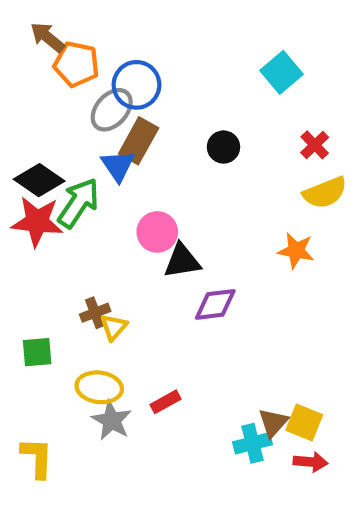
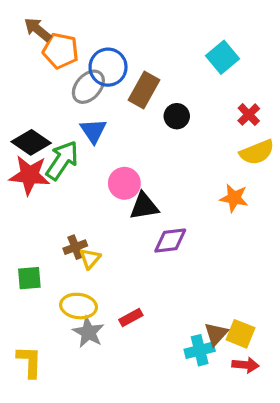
brown rectangle: (139, 141) -> (144, 90), moved

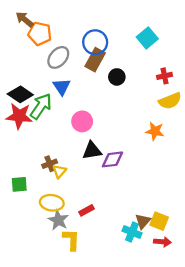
blue circle: (108, 67) -> (95, 42), moved
red cross: (249, 115) -> (165, 76), turned 32
black triangle: (144, 206) -> (92, 151), moved
cyan cross: (200, 350) -> (132, 232), turned 36
yellow L-shape: (29, 362) -> (71, 240), moved

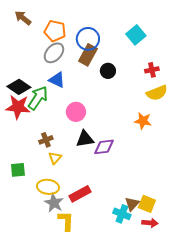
orange pentagon: (40, 34) -> (55, 31), moved
blue triangle: (62, 87) -> (57, 80), turned -30
brown cross: (50, 164) -> (46, 140), moved
red rectangle: (86, 210) -> (80, 194), size x1.5

